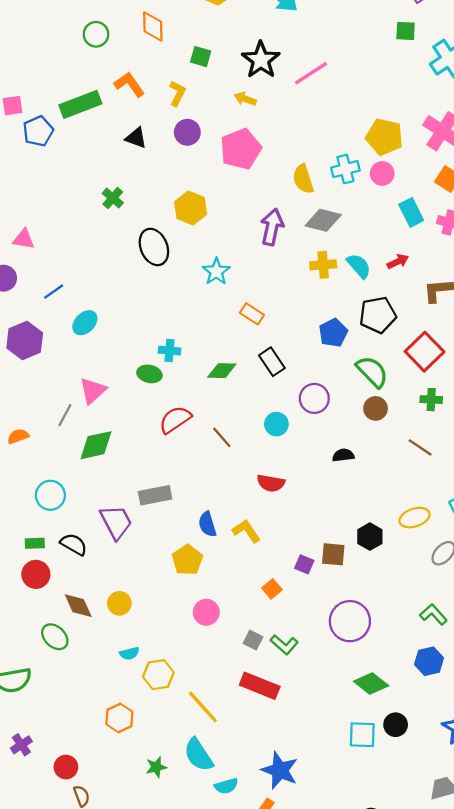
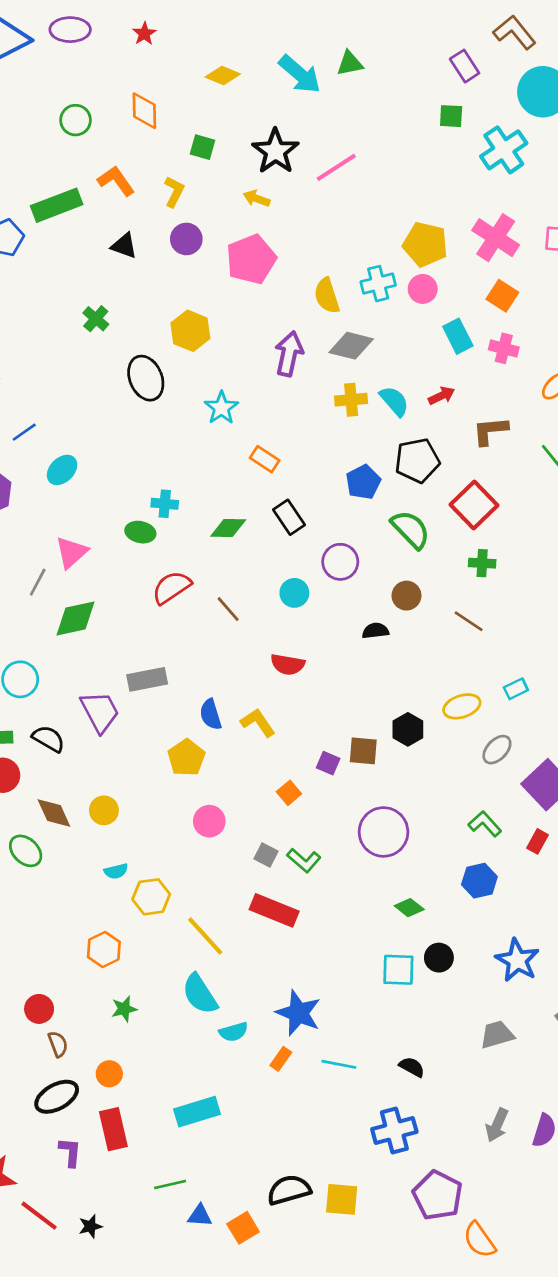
brown circle: (376, 408) -> (406, 596), moved
green diamond: (371, 684) -> (409, 908), size x0.7
green star: (156, 767) -> (124, 1009), moved

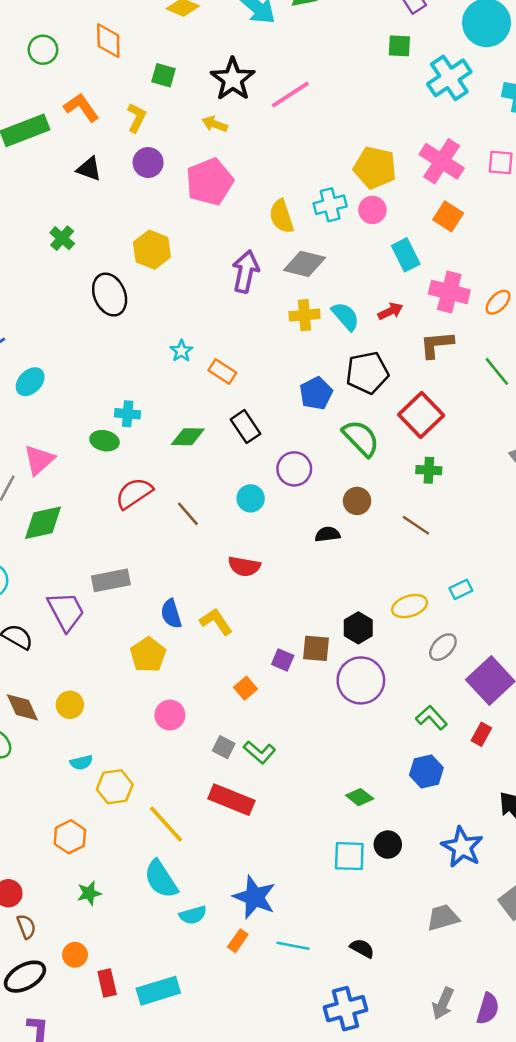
pink cross: (504, 348) -> (449, 292), moved, size x1.4
cyan star: (221, 408) -> (181, 351), moved, size x0.7
purple circle: (384, 832) -> (361, 680), moved
red rectangle: (113, 1129) -> (107, 983), moved, size x0.7

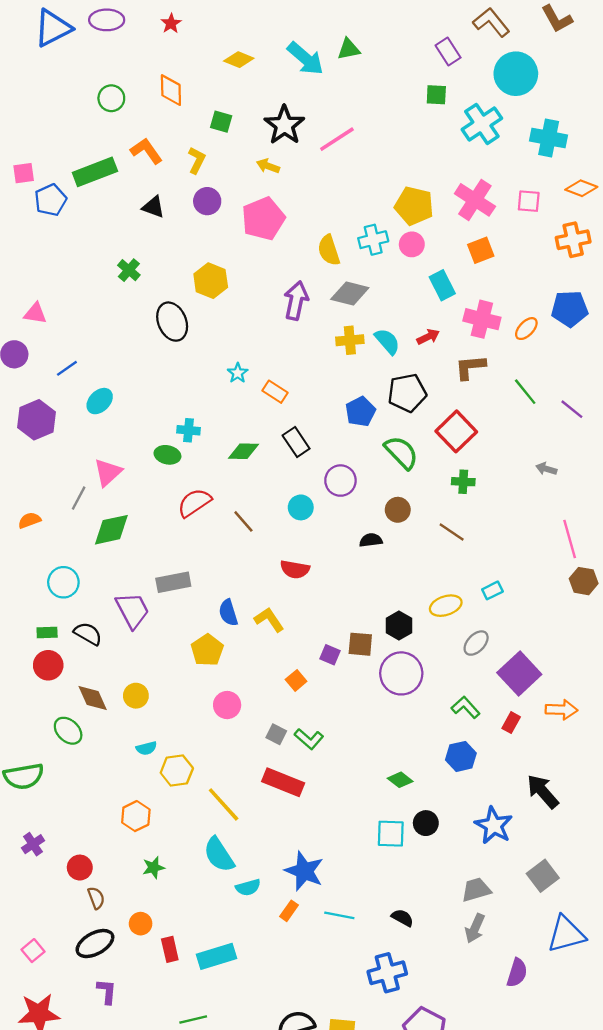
orange square: (448, 216) -> (481, 250), turned 36
gray arrow: (443, 1003) -> (475, 928), moved

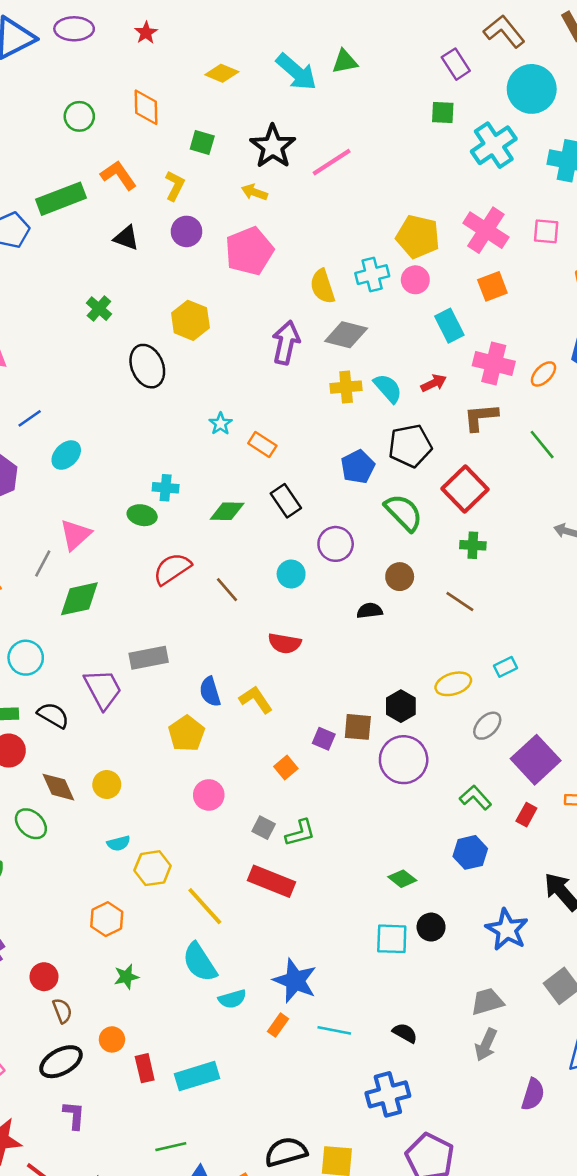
green L-shape: (309, 739) -> (300, 833), turned -56

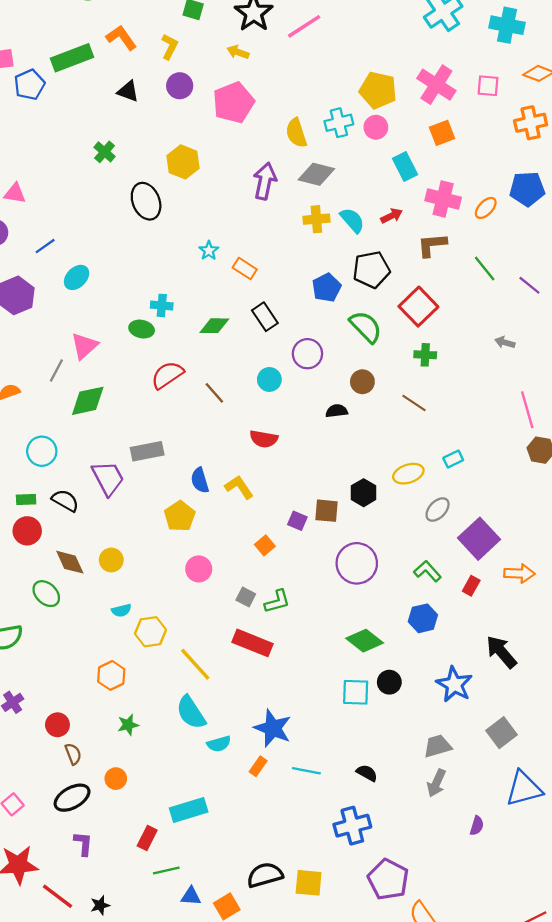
purple circle: (404, 760) -> (357, 563), moved
green diamond: (402, 879) -> (365, 641), size x1.5
red rectangle: (145, 1068) -> (147, 838), moved, turned 40
purple semicircle: (533, 1094) -> (477, 826), size x0.7

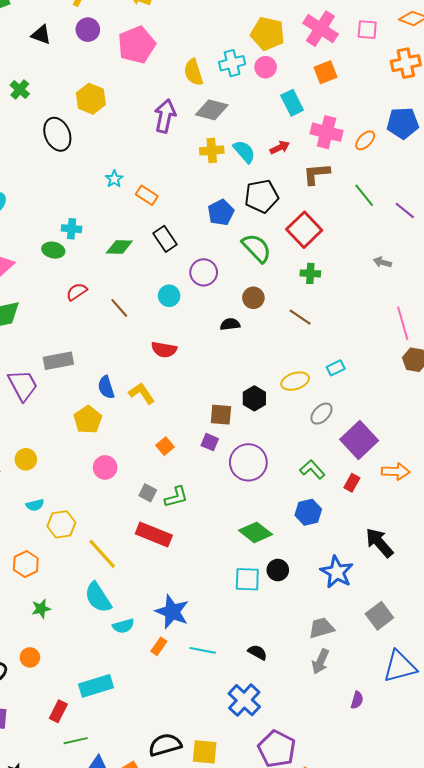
red semicircle: (167, 375) -> (77, 292), size x0.7
purple square: (297, 521) -> (210, 442), moved
blue cross: (352, 826) -> (244, 700), turned -32

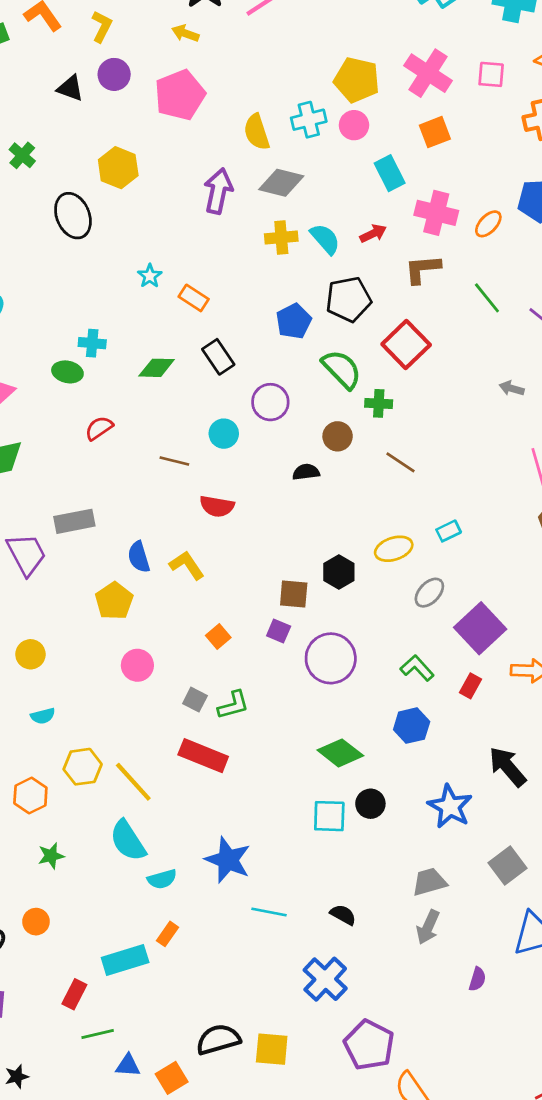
black triangle: (41, 35) -> (70, 88), moved
green cross: (310, 273) -> (379, 403), moved
brown line: (119, 308) -> (174, 461), moved, turned -35
yellow hexagon: (61, 524) -> (83, 767), moved
orange rectangle: (159, 646) -> (168, 934), moved

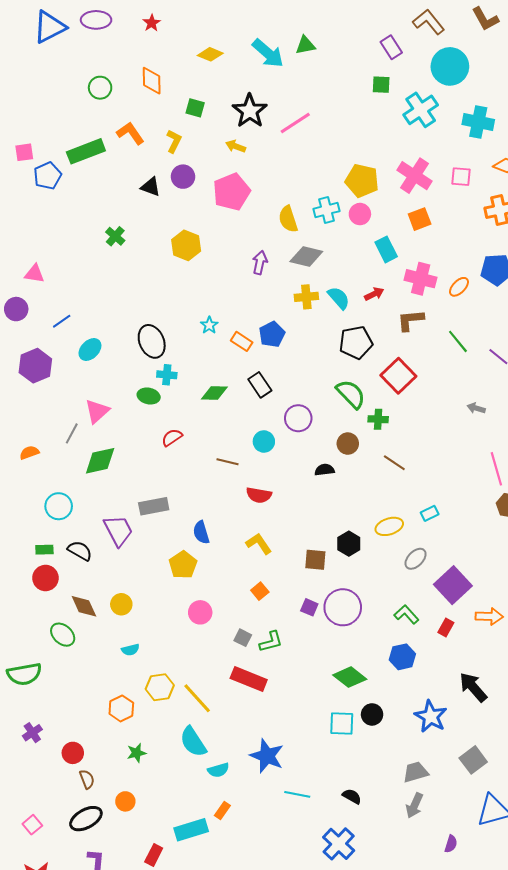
purple arrow: (218, 191) -> (260, 263), size x0.7
black ellipse: (73, 216) -> (152, 341), moved
blue pentagon: (294, 321) -> (272, 334), moved
yellow L-shape: (187, 565) -> (259, 544), moved
purple square: (279, 631) -> (309, 607), moved

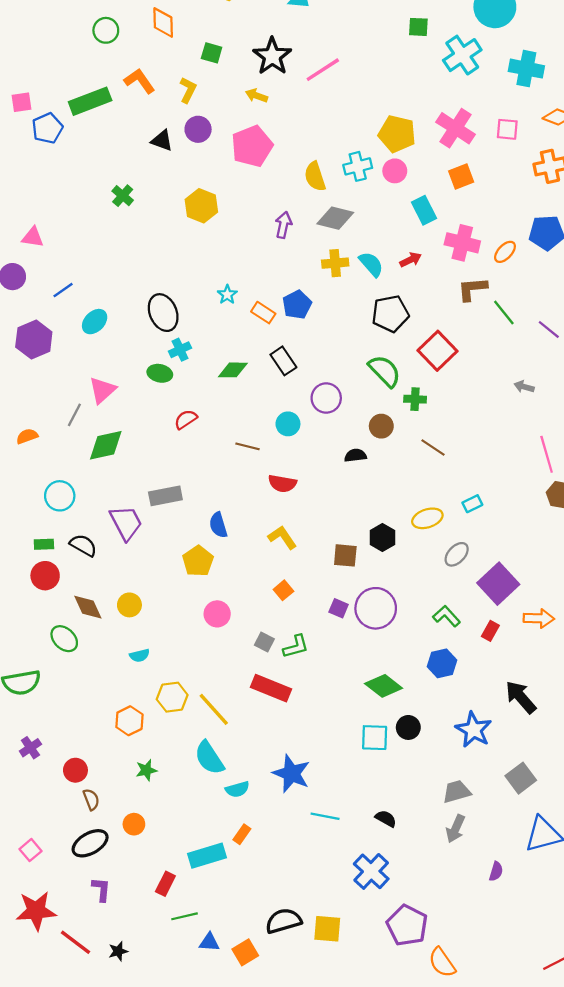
brown L-shape: (410, 320) -> (472, 289), moved
cyan cross: (167, 375) -> (180, 350), turned -30

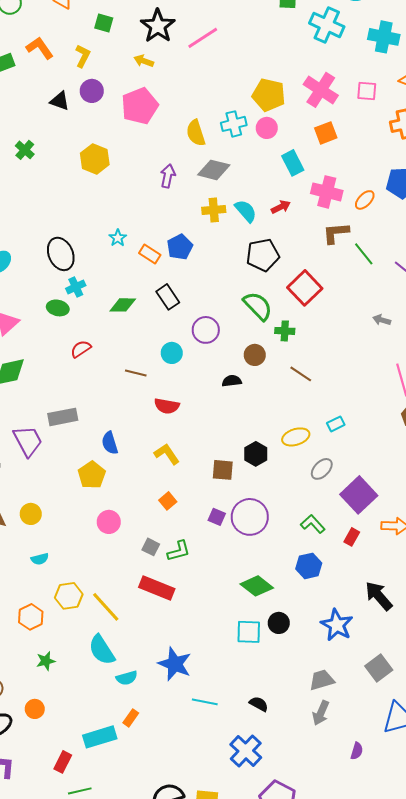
cyan cross: (462, 55) -> (327, 25), turned -32

